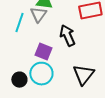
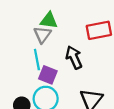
cyan line: (19, 23) -> (37, 60), moved, turned -30

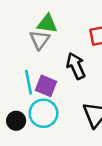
cyan line: (37, 60) -> (29, 82), moved

